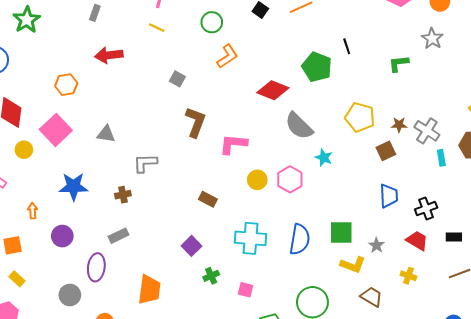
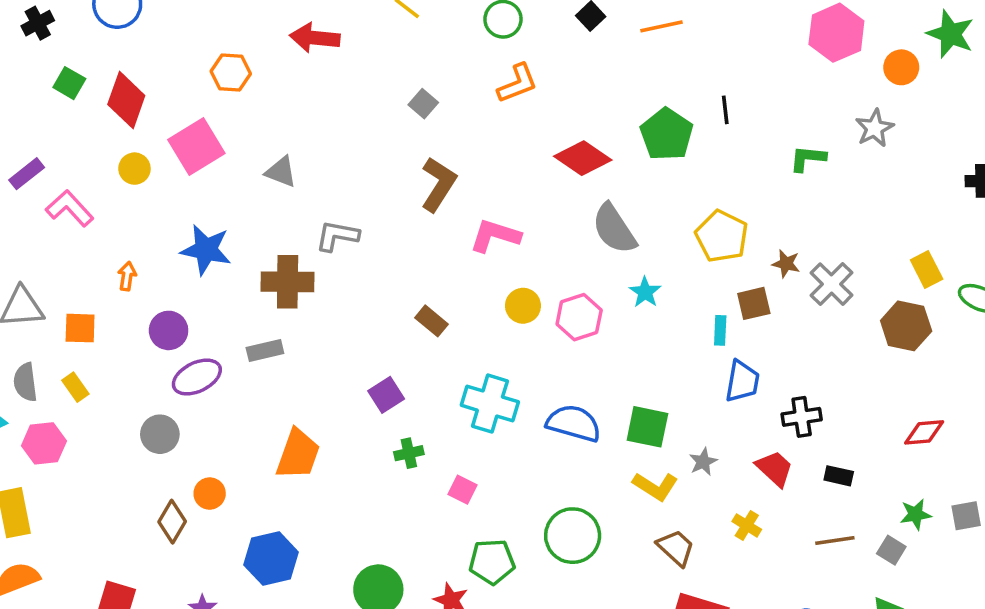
cyan rectangle: (441, 158) -> (720, 330), moved
brown cross: (123, 195) -> (288, 282), size x1.8
blue semicircle: (300, 239) -> (574, 423), turned -96
purple ellipse: (96, 267) -> (197, 377), moved, turned 44

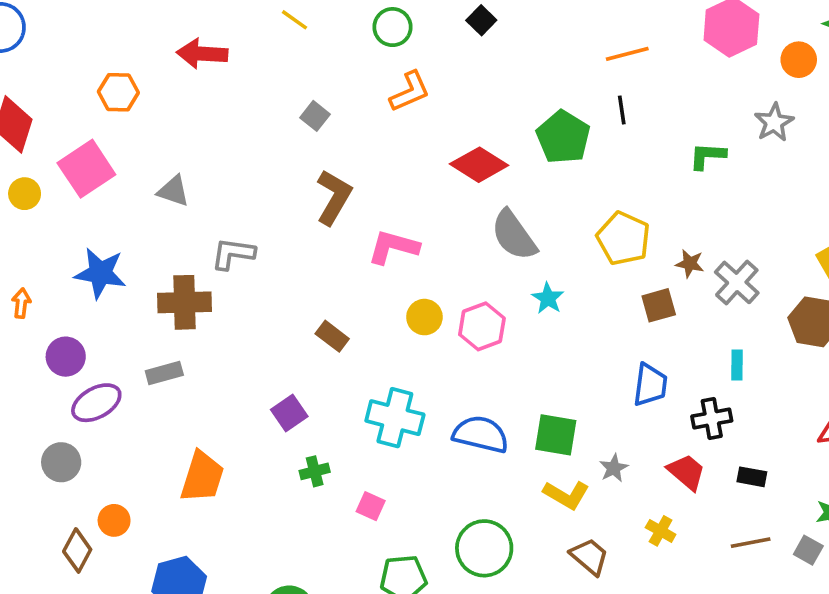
orange line: (661, 26) -> (627, 54), moved
cyan rectangle: (720, 330) -> (737, 365), moved

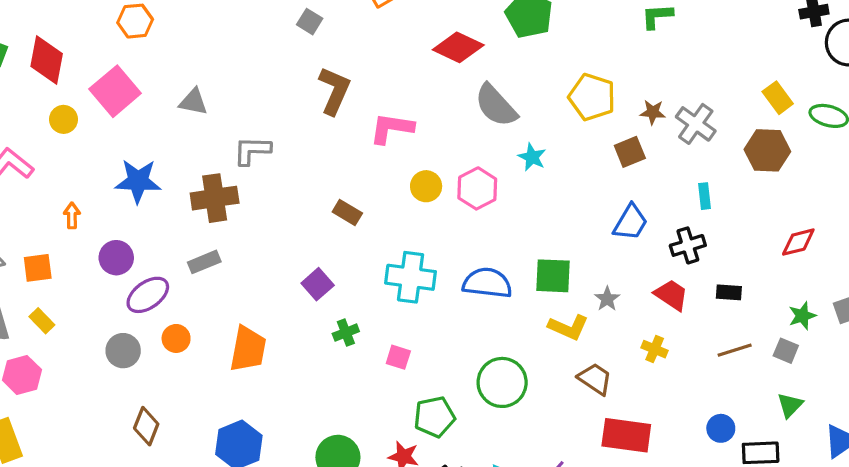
blue trapezoid: (650, 385) -> (631, 222), turned 30
orange circle: (114, 520) -> (176, 338), moved

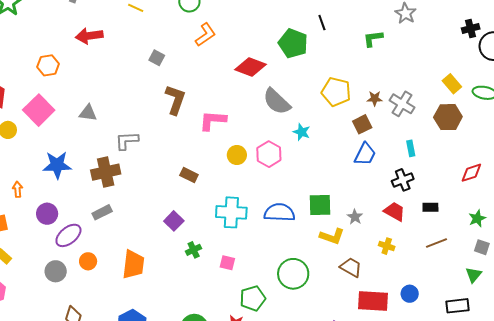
blue trapezoid: (631, 222) -> (365, 154), moved
gray square: (786, 351) -> (482, 247), moved
blue circle: (721, 428) -> (410, 294), moved

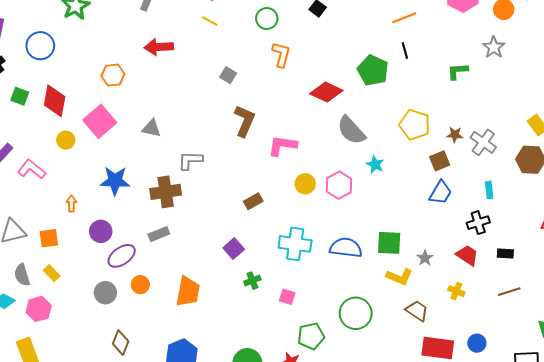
orange L-shape: (205, 35) -> (281, 55), turned -45
brown rectangle: (189, 175) -> (253, 201), turned -60

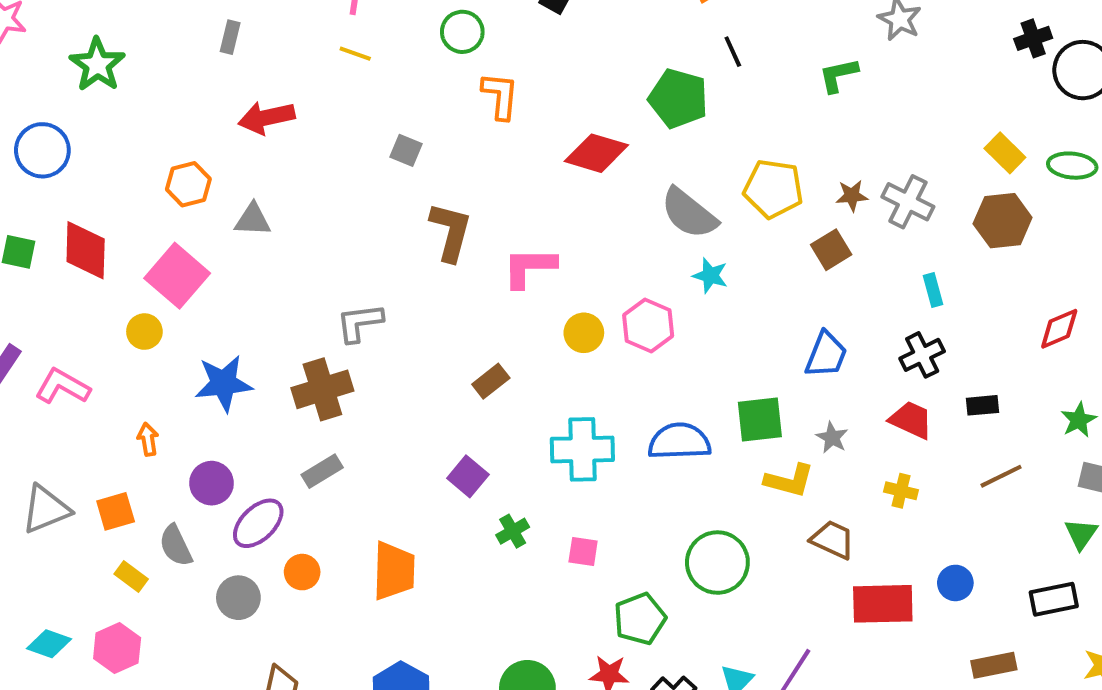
gray triangle: (151, 128) -> (253, 220), moved
gray semicircle: (351, 130) -> (689, 213), moved
yellow circle: (66, 140) -> (144, 332), moved
blue trapezoid: (440, 193) -> (826, 355), moved
gray semicircle: (22, 275) -> (176, 546), moved

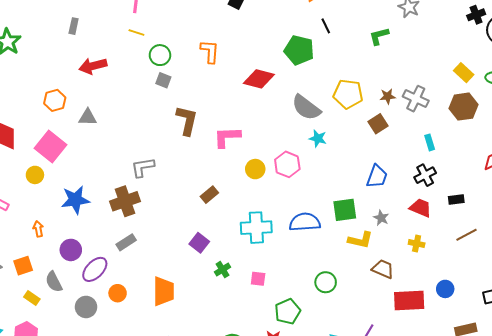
green circle: (462, 32) -> (160, 55), moved
green circle: (717, 563) -> (326, 282), size x0.7

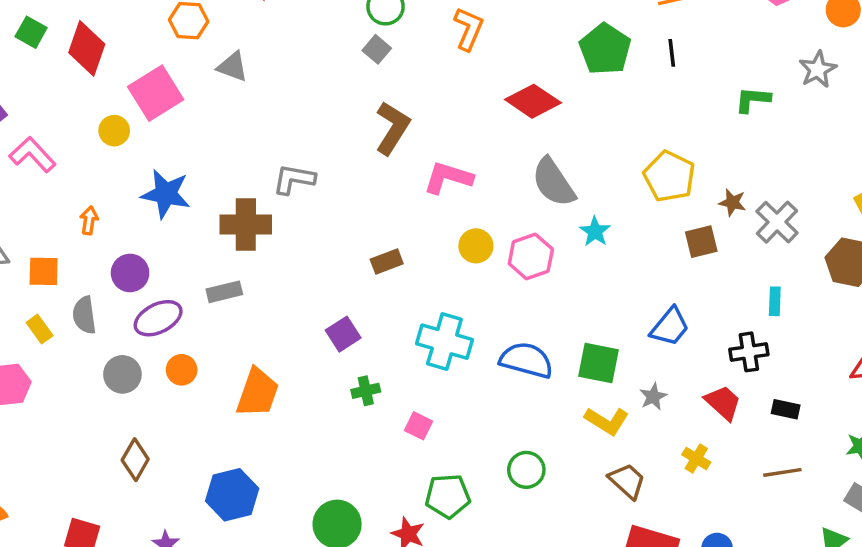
green pentagon: (299, 50) -> (605, 49), moved
gray semicircle: (306, 108) -> (553, 182), moved

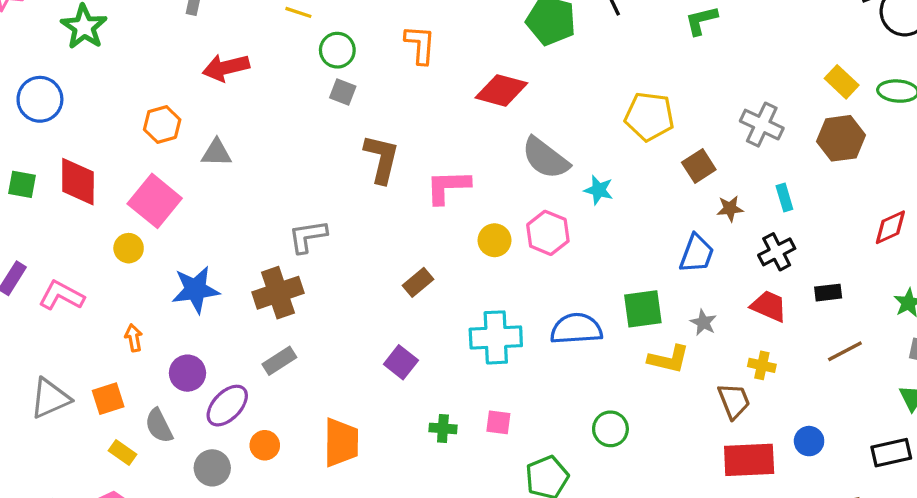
brown star: (732, 202) -> (730, 209), moved
green cross: (366, 391) -> (443, 428), moved, turned 36
brown trapezoid: (627, 481) -> (734, 401), moved, turned 45

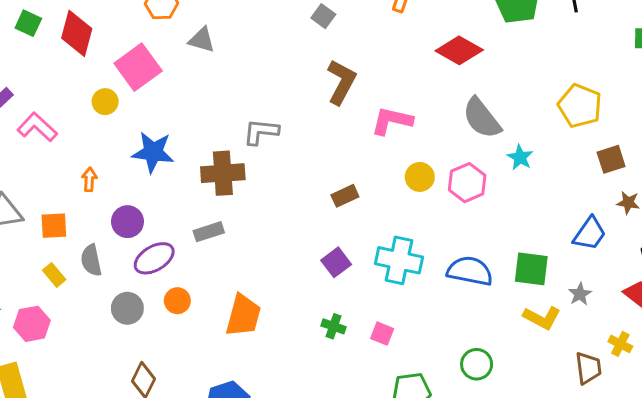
purple square: (401, 362) -> (336, 262), moved

